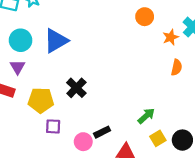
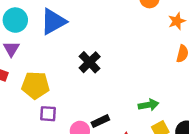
black cross: (76, 88) -> (90, 62), moved
green arrow: (146, 116) -> (148, 105), turned 30

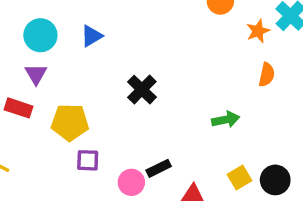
blue triangle: (53, 22) -> (92, 36), size x0.6
green arrow: (148, 105) -> (226, 120), moved

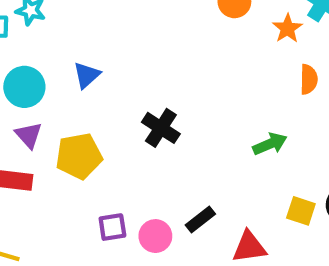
yellow pentagon: (70, 122) -> (79, 156), moved
yellow square: (240, 178) -> (301, 211), turned -30
pink circle: (131, 182) -> (155, 236), moved

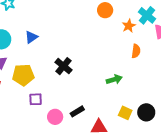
purple square: (112, 227) -> (36, 99), moved

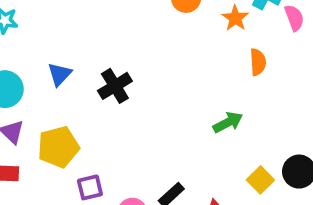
black cross: (64, 66) -> (115, 86), moved, turned 30
yellow square: (125, 113) -> (260, 180), turned 32

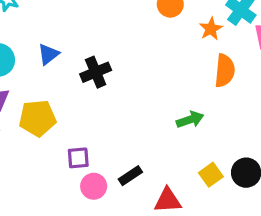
orange semicircle: (258, 62) -> (225, 71), size x1.4
purple square: (90, 187) -> (78, 158), moved

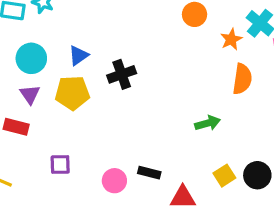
yellow pentagon: (37, 118) -> (72, 93), moved
purple square: (78, 158) -> (60, 165), moved
black rectangle: (130, 176) -> (149, 173), turned 45

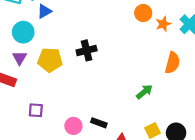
orange star: (231, 39) -> (163, 24), moved
blue triangle: (78, 55) -> (44, 11), moved
green arrow: (208, 123) -> (144, 92), turned -30

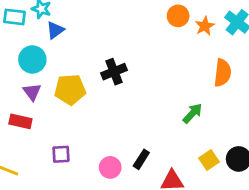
black rectangle: (99, 123) -> (141, 159), turned -70

